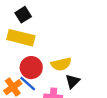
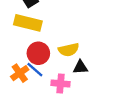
black triangle: (73, 81) -> (80, 67), turned 42

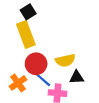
yellow rectangle: (28, 23) -> (26, 34), turned 55
blue line: (35, 70) -> (43, 80), moved

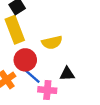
yellow semicircle: (65, 60) -> (52, 42), moved

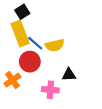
blue line: (32, 76) -> (35, 43), moved

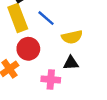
blue line: (35, 43) -> (46, 18), moved
yellow semicircle: (55, 45) -> (72, 37), moved

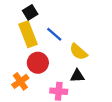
yellow semicircle: (72, 37) -> (78, 52), turned 54

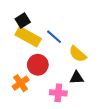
black square: (30, 12) -> (23, 21), moved
yellow rectangle: (28, 34) -> (28, 37), turned -40

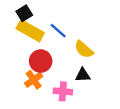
orange cross: (21, 83) -> (34, 80), moved

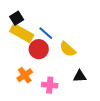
red circle: (41, 61) -> (39, 49), moved
black triangle: (83, 75) -> (80, 76), moved

